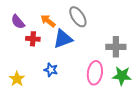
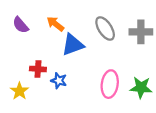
gray ellipse: (78, 17) -> (105, 29), moved
red cross: (33, 39) -> (38, 69), moved
gray cross: (116, 47) -> (141, 32), moved

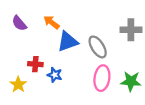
gray ellipse: (105, 29) -> (98, 47), moved

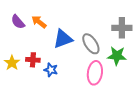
orange arrow: (51, 22) -> (39, 22), moved
green star: (131, 81) -> (117, 56), moved
yellow star: (18, 85) -> (12, 63), moved

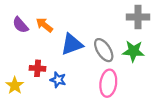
gray cross: (122, 28) -> (138, 17), moved
green star: (117, 56) -> (133, 51), moved
yellow star: (12, 63) -> (15, 85), moved

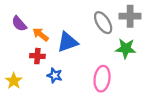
orange arrow: (44, 25) -> (41, 34), moved
gray ellipse: (104, 50) -> (103, 23), moved
red cross: (38, 68) -> (37, 56), moved

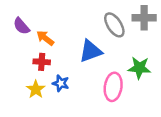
blue triangle: (68, 42) -> (91, 51), moved
green star: (126, 48) -> (139, 68), moved
yellow star: (14, 81) -> (36, 89), moved

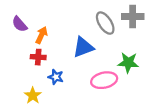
orange arrow: (45, 38) -> (41, 35), turned 77
pink ellipse: (113, 87) -> (104, 80), turned 70
yellow star: (36, 89) -> (33, 96), moved

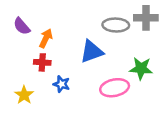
gray ellipse: (105, 23) -> (116, 25), turned -55
yellow star: (33, 96) -> (24, 95), moved

